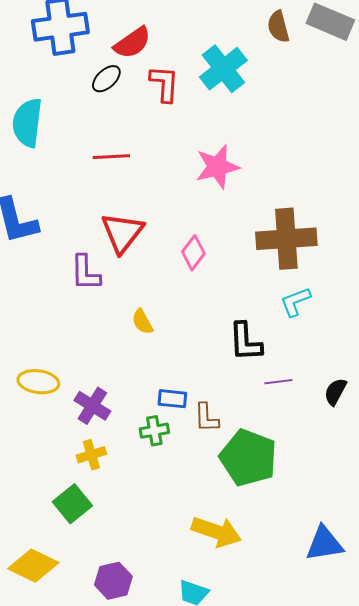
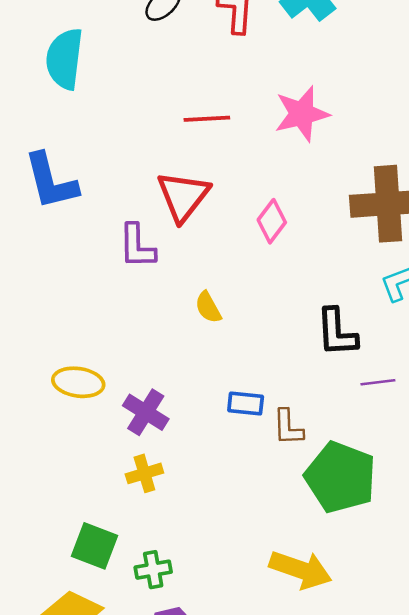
red line: (111, 157) -> (207, 119), moved
green cross: (154, 431) -> (153, 570), moved
green square: (72, 504) -> (94, 546), moved, turned -30

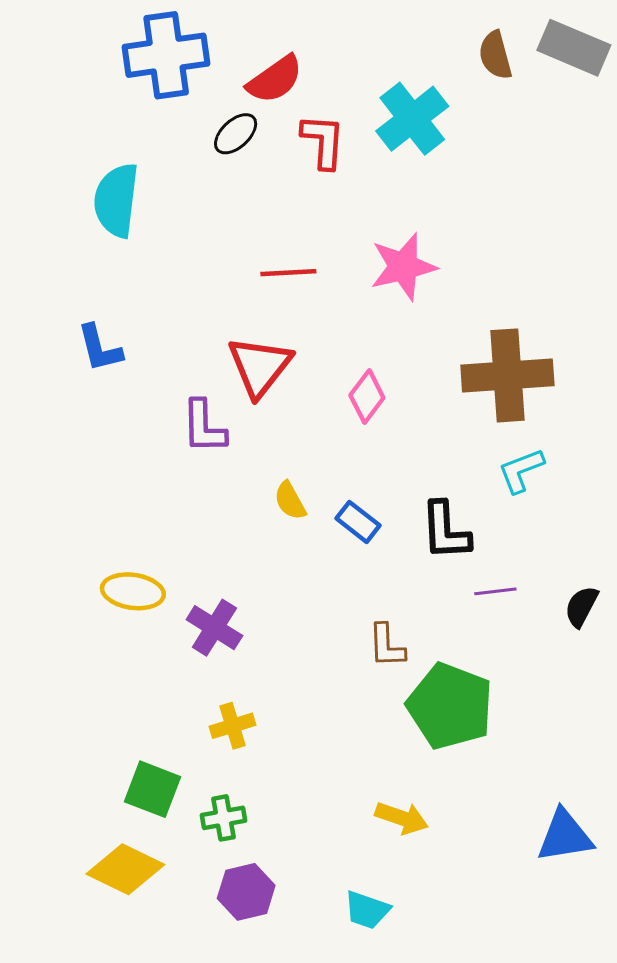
blue L-shape: (51, 181) -> (100, 348), size x0.7
blue rectangle: (246, 404) -> (358, 522), moved, turned 32
yellow cross: (144, 473) -> (233, 726), moved
yellow arrow: (301, 570) -> (402, 818), size x0.7

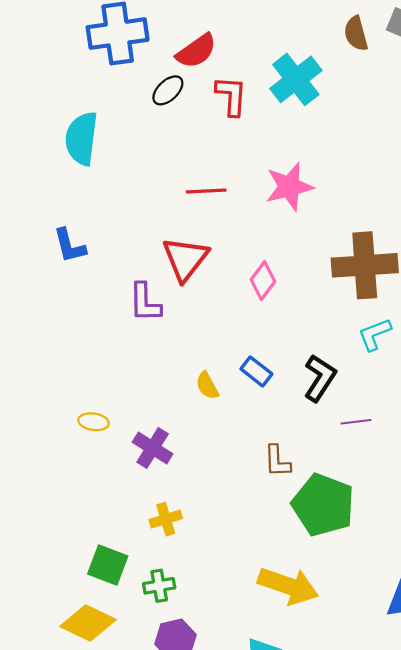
yellow semicircle: (290, 501) -> (207, 386), moved
black L-shape: (446, 531) -> (320, 378), turned -144
yellow ellipse: (133, 591) -> (94, 422), size x0.7
yellow arrow: (402, 818) -> (288, 586), size x1.6

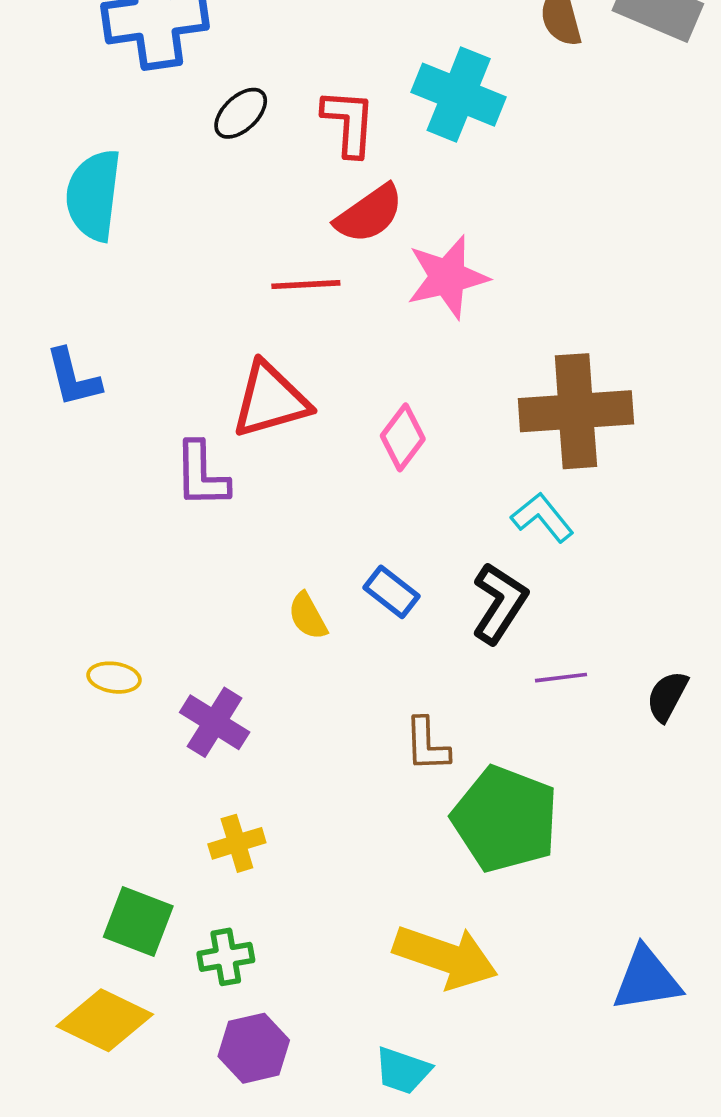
red semicircle: (196, 51) -> (369, 214), moved
cyan cross: (296, 79) -> (459, 95), turned -30
red triangle: (185, 259) -> (270, 400), turned 36
cyan L-shape: (375, 334) -> (542, 517), moved, turned 72

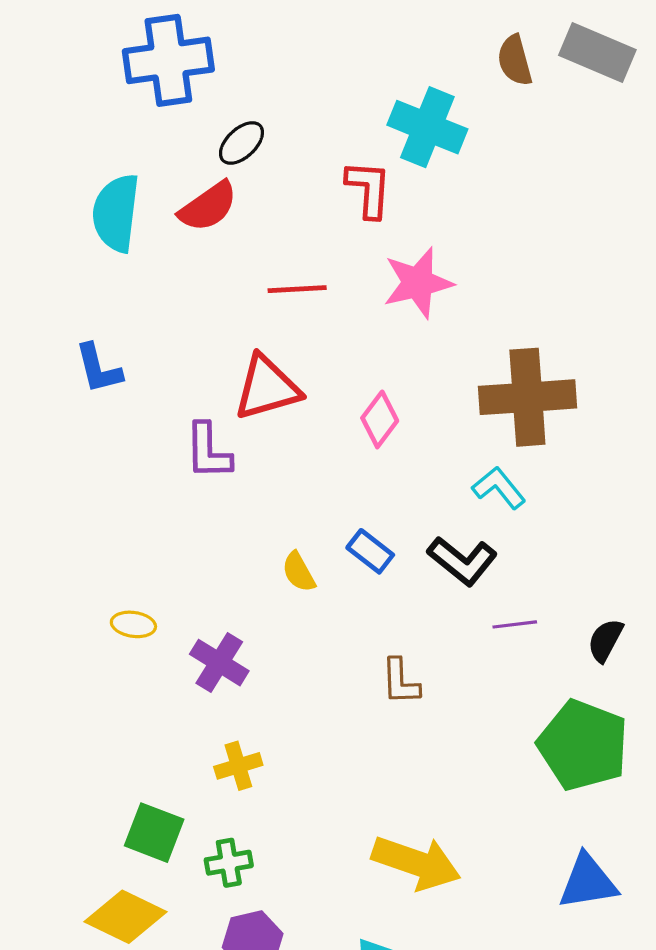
red L-shape: (349, 123) -> (369, 189), moved
red semicircle: (369, 214) -> (208, 207), moved
black L-shape: (500, 603) -> (462, 561), turned 96
green pentagon: (505, 819) -> (583, 745), moved

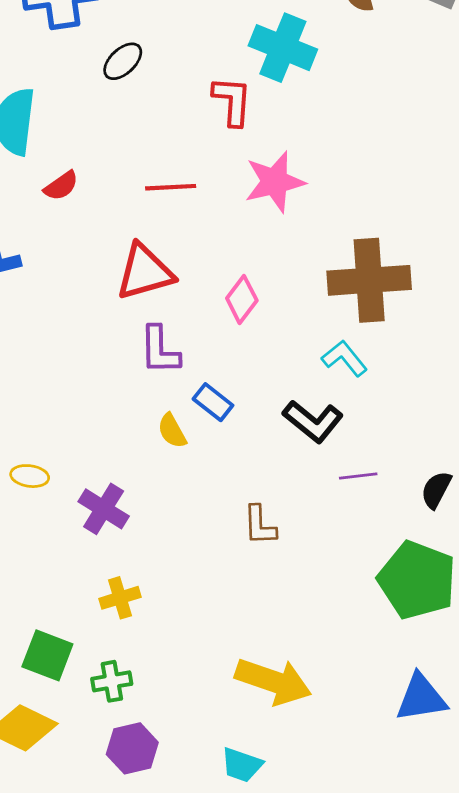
red semicircle: (208, 207) -> (61, 186), moved, size x0.7
purple L-shape: (208, 451) -> (160, 350), moved
blue rectangle: (370, 551) -> (213, 402), moved

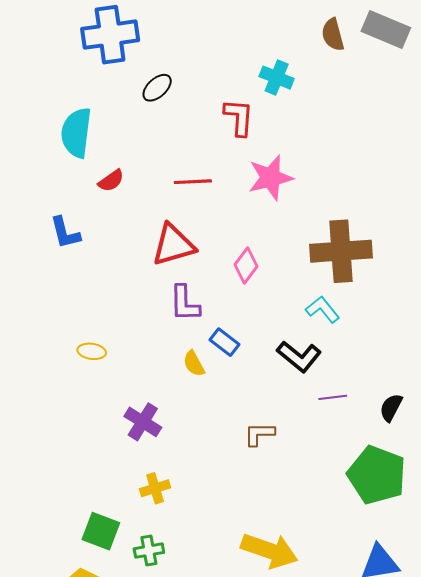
cyan cross: (283, 48) -> (277, 78), size x0.7
yellow ellipse: (30, 476) -> (92, 351), moved
brown L-shape: (260, 525) -> (259, 434), turned 92

